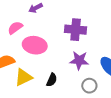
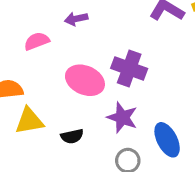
pink ellipse: (35, 45) -> (85, 80), moved
black semicircle: (52, 80) -> (72, 136), turned 40

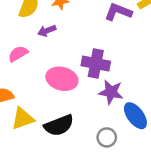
purple star: (122, 117) -> (111, 92), moved
black semicircle: (72, 136) -> (59, 125), size x1.6

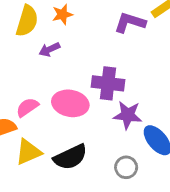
pink semicircle: (18, 54) -> (27, 107), moved

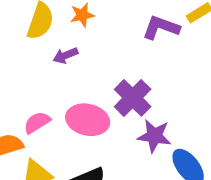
purple cross: (108, 83) -> (133, 98), turned 36

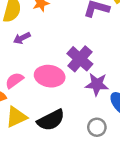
purple arrow: (65, 56) -> (22, 38), moved

